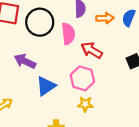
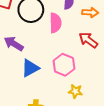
red arrow: (92, 50) -> (88, 40), moved
yellow star: (85, 104) -> (75, 91), moved

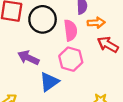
orange arrow: (90, 12) -> (96, 23), moved
pink hexagon: (64, 65) -> (71, 59), moved

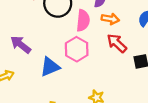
purple arrow: (28, 58) -> (21, 45), moved

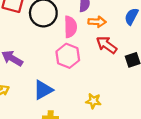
blue triangle: (50, 67) -> (43, 90), moved

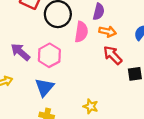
pink hexagon: (68, 56) -> (49, 55), moved
blue triangle: (43, 90) -> (44, 87), turned -30

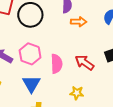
pink semicircle: (81, 32) -> (56, 64), moved
red arrow: (113, 55) -> (84, 63), moved

